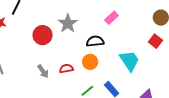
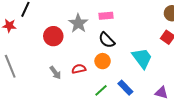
pink rectangle: (112, 18) -> (106, 16), moved, turned 40
black semicircle: (95, 41) -> (107, 40), turned -126

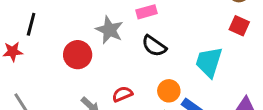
cyan trapezoid: (142, 58) -> (209, 62), turned -115
orange circle: (103, 61) -> (169, 91), moved

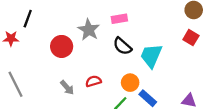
cyan trapezoid: (209, 62) -> (151, 56), moved

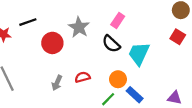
black line: (28, 19) -> (28, 22), moved, turned 49
pink rectangle: (119, 19) -> (118, 20), moved, turned -48
gray arrow: (67, 88) -> (57, 83), turned 64

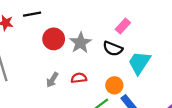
gray star: (79, 27) -> (80, 43), moved
black semicircle: (111, 44) -> (113, 49), turned -30

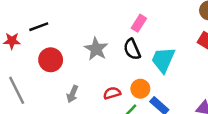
red circle: (54, 39) -> (51, 60), moved
black semicircle: (113, 49) -> (132, 49), turned 54
red semicircle: (79, 78) -> (112, 93), moved

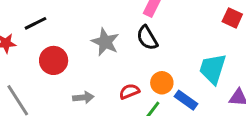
cyan trapezoid: (163, 60) -> (213, 69), moved
gray arrow: (72, 94) -> (83, 97), turned -112

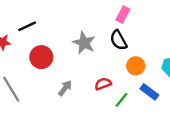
orange circle: (162, 83) -> (136, 66), moved
gray arrow: (83, 97) -> (65, 88), turned -49

